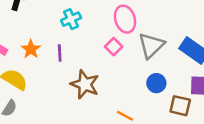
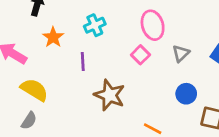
gray triangle: (151, 45) -> (181, 53), size x0.6
orange star: (31, 49) -> (53, 37), moved

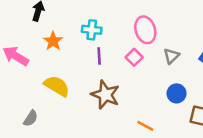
cyan cross: (95, 25) -> (92, 30), turned 30
purple line: (83, 61) -> (99, 56), moved
yellow semicircle: (34, 90) -> (57, 86), moved

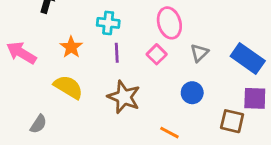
orange star: (53, 41) -> (71, 47), moved
blue circle: (177, 93) -> (192, 93), moved

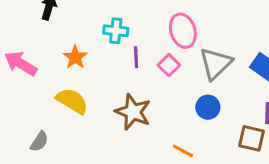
purple line: (117, 53) -> (136, 57), moved
gray triangle: (199, 53) -> (216, 63), size x1.6

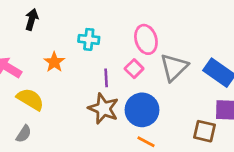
purple line: (136, 57) -> (106, 78), moved
yellow semicircle: (72, 101) -> (30, 99), moved
blue circle: (208, 107) -> (142, 110), moved, size x1.6

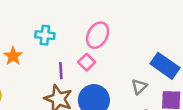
pink ellipse: (146, 39) -> (98, 35), turned 45
gray triangle: (174, 67) -> (139, 87), moved, size x0.6

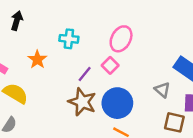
purple line: (61, 71) -> (85, 74), turned 42
gray triangle: (139, 87) -> (162, 90), turned -35

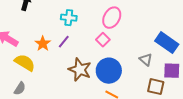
orange star: (37, 59) -> (43, 44), moved
purple line: (85, 74) -> (64, 42), moved

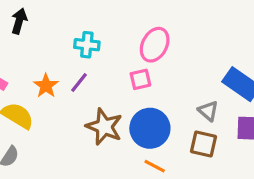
pink square: (103, 40) -> (140, 79), turned 32
brown square: (156, 87) -> (204, 144), moved

